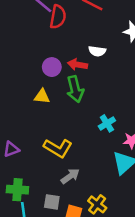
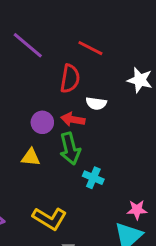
red semicircle: (58, 17) -> (70, 79), moved
cyan cross: (107, 123) -> (93, 178), moved, turned -35

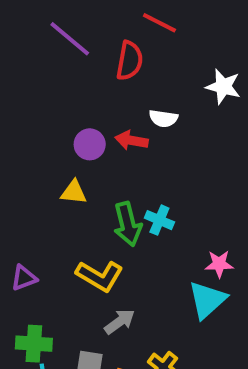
red line: (90, 48) -> (159, 23), moved
red semicircle: (70, 79) -> (130, 61), moved
green arrow: (70, 149) -> (128, 224), moved

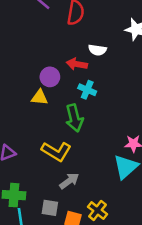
purple circle: (90, 144) -> (50, 77), moved
cyan cross: (159, 220) -> (87, 90), moved

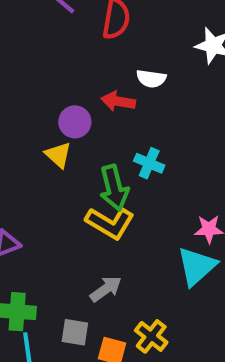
cyan cross: (87, 90) -> (149, 163), moved
yellow triangle: (40, 97) -> (58, 155), turned 36
yellow L-shape: (56, 151) -> (110, 223), moved

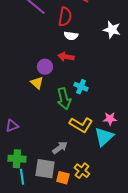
white semicircle: (151, 79) -> (71, 36), moved
yellow L-shape: (110, 223) -> (81, 125), moved
gray square: (75, 332) -> (45, 169), size x1.5

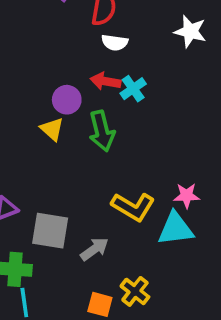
cyan cross: (81, 87) -> (133, 89), moved, turned 32
green arrow: (64, 99) -> (102, 131), moved
cyan triangle: (104, 137) -> (176, 229), turned 35
gray square: (45, 169) -> (50, 231), moved

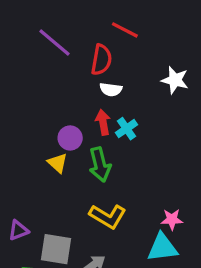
red arrow: (105, 81) -> (103, 122), turned 70
yellow L-shape: (133, 207) -> (108, 216), moved

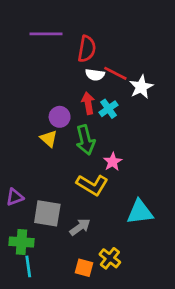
red line: (125, 30) -> (115, 73), moved
purple line: (54, 43) -> (46, 34), turned -40
white star: (175, 80) -> (141, 87), moved, turned 30
pink star: (172, 219) -> (113, 162), moved, turned -30

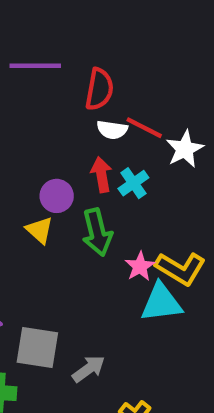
yellow L-shape: (92, 185) -> (180, 269), moved
cyan triangle: (140, 212) -> (161, 303), moved

